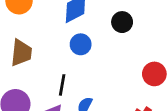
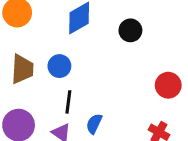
blue circle: (81, 44) -> (59, 66), moved

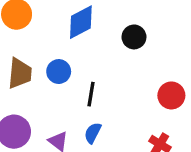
black line: (68, 102) -> (91, 94), moved

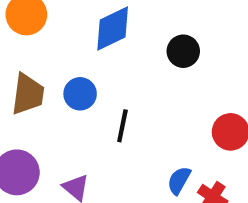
blue semicircle: (93, 133) -> (179, 180), moved

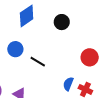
black line: (122, 126) -> (38, 62), turned -63

